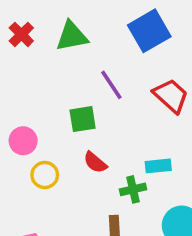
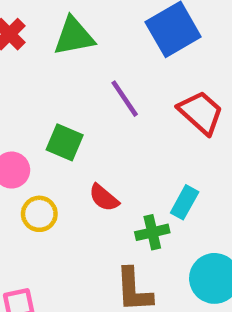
green square: (83, 119) -> (65, 142), moved, turned 32
cyan rectangle: (158, 166) -> (185, 202), turned -55

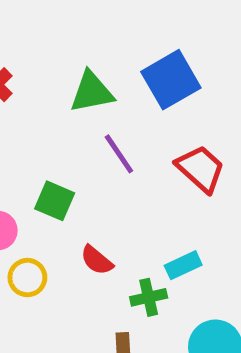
green triangle: (74, 36) -> (92, 92), moved
cyan rectangle: (185, 202) -> (183, 265), turned 36

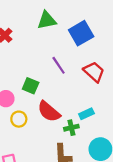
green triangle: (92, 92) -> (47, 20), moved
red semicircle: (97, 260) -> (49, 112), size x1.6

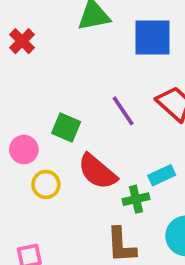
blue square: (81, 33) -> (153, 37), turned 30
purple line: (59, 65) -> (123, 111), moved

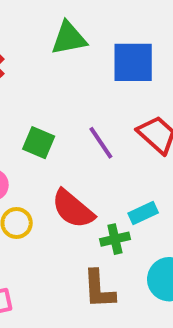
green square: (66, 127) -> (39, 143), moved

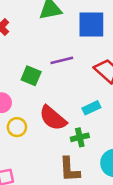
purple line: (101, 143) -> (62, 60), moved, turned -70
cyan rectangle: (143, 213) -> (91, 108), moved

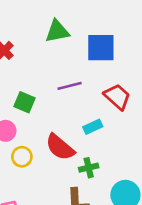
green square: (31, 76) -> (25, 102), moved
cyan rectangle: (91, 108) -> (93, 127), moved

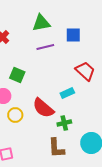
blue square: (101, 48) -> (73, 35), size x0.7
purple line: (70, 86) -> (45, 47), moved

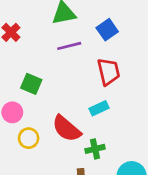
blue square: (73, 35) -> (107, 30), turned -35
red trapezoid: (85, 71) -> (109, 72), moved, turned 35

